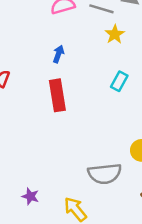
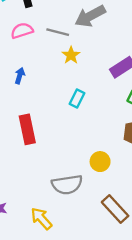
red rectangle: (57, 95) -> (27, 129), moved

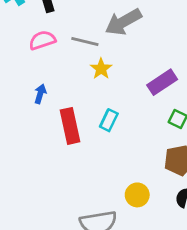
red rectangle: (27, 129) -> (70, 126), moved

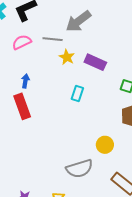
purple rectangle: (162, 82) -> (95, 62), moved, turned 65
red rectangle: (70, 126) -> (22, 106), moved

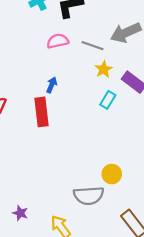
cyan rectangle: (77, 94) -> (108, 100), moved
yellow circle: (105, 145) -> (112, 174), moved

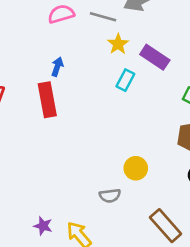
gray semicircle: (89, 196) -> (110, 196), size x0.6
purple star: (20, 213) -> (43, 226), moved

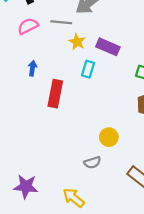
red rectangle: (47, 100) -> (55, 94), moved, turned 32
purple star: (43, 226) -> (26, 186), moved, size x1.6

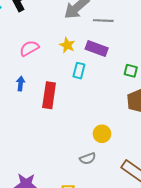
gray line: (61, 22) -> (103, 21), moved
pink semicircle: (28, 26) -> (29, 48), moved
blue arrow: (32, 68) -> (21, 84), moved

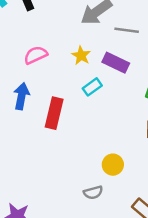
cyan rectangle: (79, 71) -> (92, 87), turned 35
blue arrow: (21, 84) -> (21, 96), size x1.5

